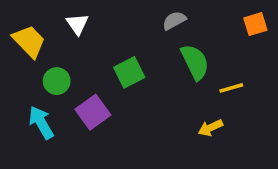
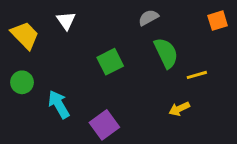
green circle: (57, 81) -> (22, 82), moved
purple square: (93, 112) -> (104, 125), moved
cyan arrow: (41, 123) -> (59, 104), moved

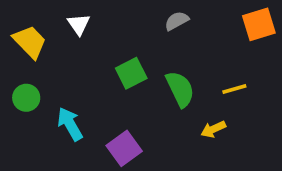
orange square: (218, 21) -> (259, 24), size x1.4
green semicircle: (166, 53) -> (180, 89), moved

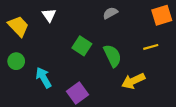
green square: (131, 73) -> (82, 46), turned -30
yellow line: (234, 89) -> (151, 47), moved
yellow arrow: (213, 129) -> (133, 81), size x1.5

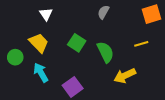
gray semicircle: (110, 13) -> (103, 12), turned -32
yellow trapezoid: (18, 26) -> (39, 43), moved

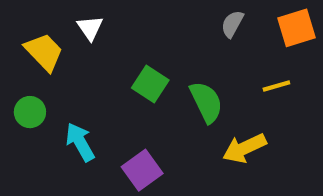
gray semicircle: (103, 12) -> (232, 24), moved
yellow trapezoid: (39, 43) -> (44, 52), moved

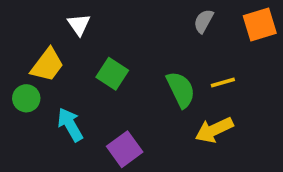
yellow trapezoid: (44, 52) -> (47, 65), moved, turned 81
green square: (150, 84) -> (112, 74), moved
yellow line: (276, 86) -> (223, 82), moved

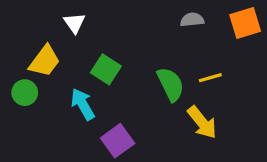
gray semicircle: (204, 21) -> (192, 20), turned 55
cyan arrow: (70, 125) -> (83, 104), moved
yellow arrow: (214, 130) -> (202, 122), turned -104

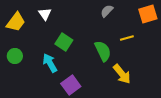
gray semicircle: (192, 20) -> (107, 11), moved, turned -40
yellow trapezoid: (45, 61) -> (16, 22), moved
yellow line: (210, 78) -> (127, 38), moved

